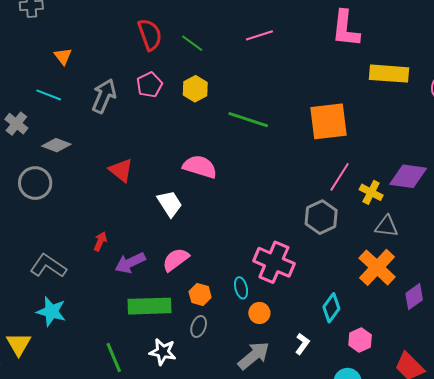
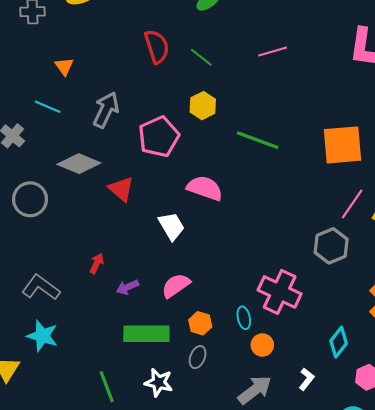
pink pentagon: (149, 85) -> (159, 137), moved, size x1.5
gray diamond: (56, 145) -> (79, 164), moved, size x1.4
purple arrow: (130, 263) -> (127, 287), size x0.7

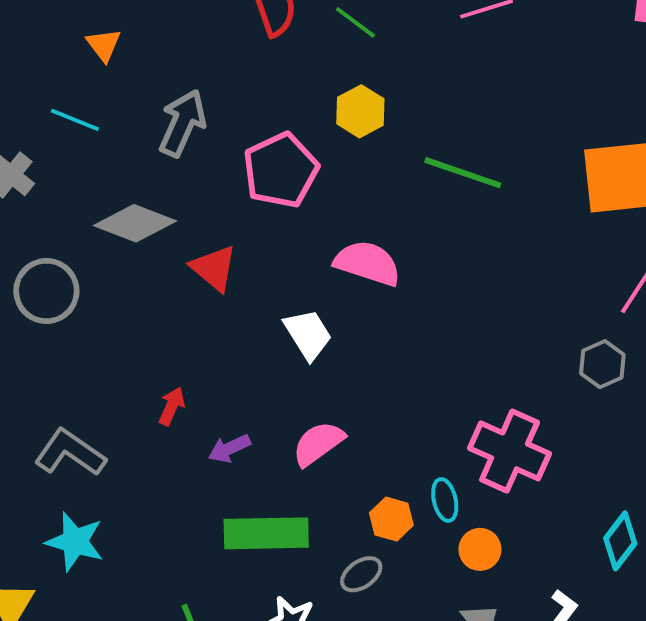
gray hexagon: (331, 246) -> (602, 364), size x0.7
orange hexagon: (200, 323) -> (391, 519), moved
gray ellipse: (198, 357) -> (361, 574), turned 35

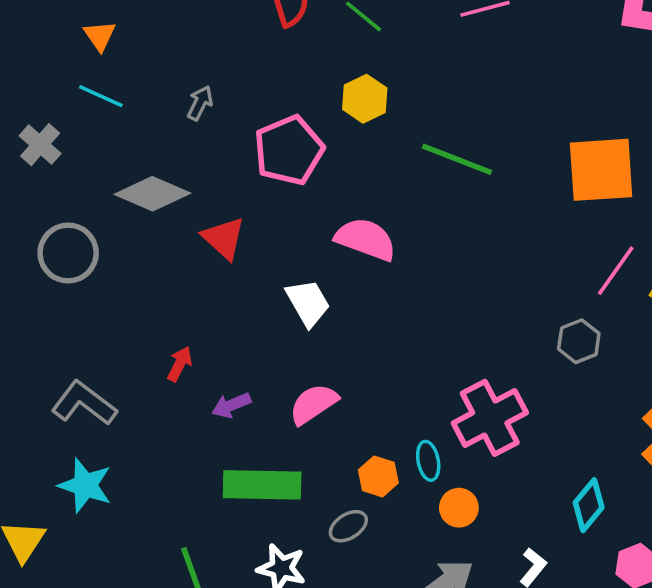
orange triangle: (104, 45) -> (100, 36), moved
gray arrow: (182, 123) -> (200, 103), size x0.6
pink cross: (510, 451) -> (490, 418), turned 36

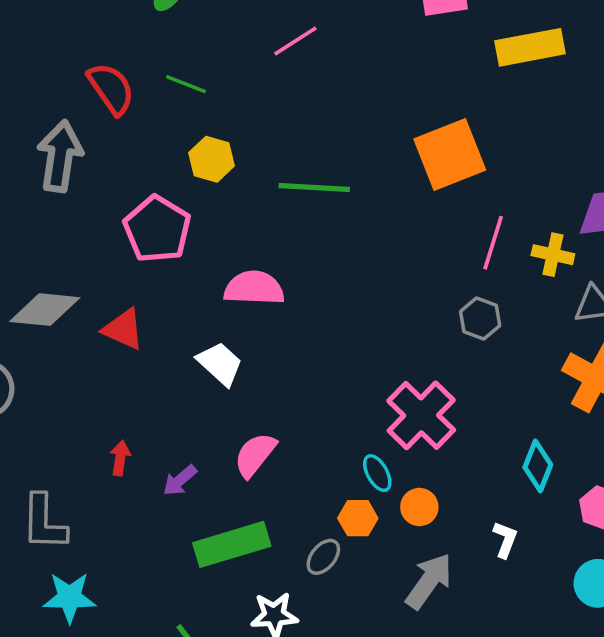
gray arrow: (200, 103) -> (60, 156), moved, size x2.0
gray L-shape: (84, 403) -> (44, 522), turned -108
orange hexagon: (378, 476) -> (358, 518), moved

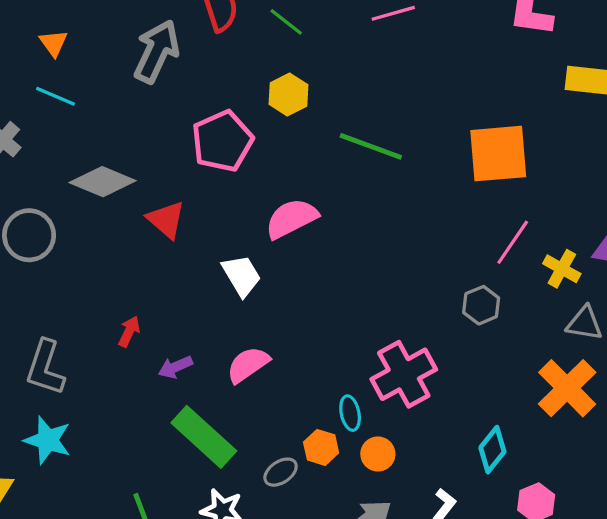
pink semicircle: (254, 288) -> (291, 218), turned -46
green rectangle: (232, 544) -> (204, 437), turned 42

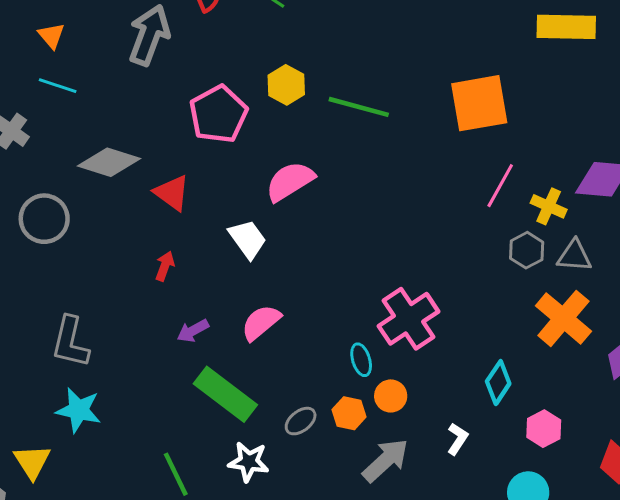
yellow hexagon: (288, 94) -> (286, 85), moved
gray hexagon: (481, 305) -> (527, 250), moved
red arrow: (129, 331) -> (165, 266), moved
orange hexagon: (321, 447) -> (349, 413), moved

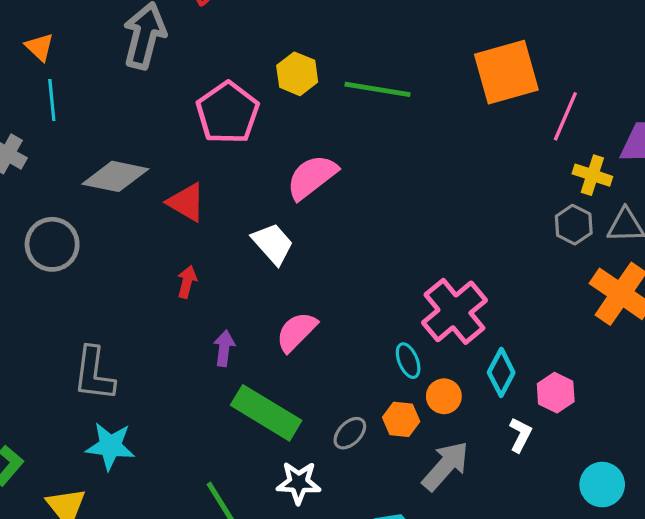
cyan line: (58, 86) -> (52, 100), turned 72
pink line: (500, 186) -> (565, 116), moved
purple arrow: (193, 331) -> (224, 348), turned 132
cyan diamond: (498, 382) -> (501, 372), moved
pink hexagon: (544, 429) -> (556, 393), moved

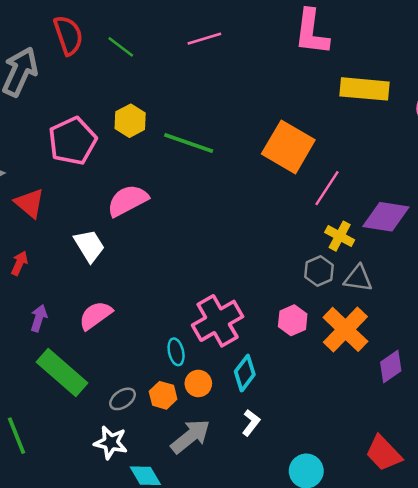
orange square: (506, 72) -> (288, 147), turned 36
pink hexagon: (556, 393) -> (293, 320), moved
white star: (299, 483) -> (111, 443), moved

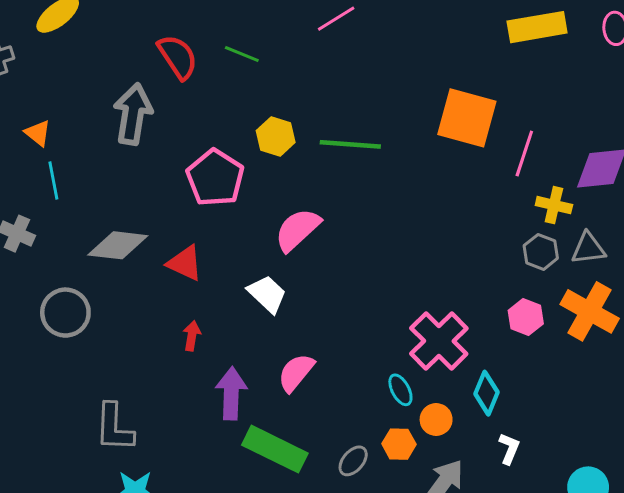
purple arrow: (39, 318) -> (231, 393), size x1.6

